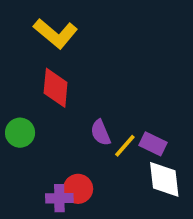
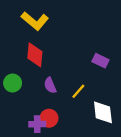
purple semicircle: (101, 133) -> (50, 85), moved
purple rectangle: (153, 144) -> (101, 61), moved

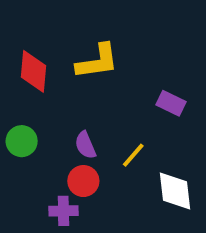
yellow L-shape: (35, 21) -> (97, 61), moved, turned -48
red diamond: (35, 55) -> (34, 71), moved
red circle: (49, 118) -> (83, 181), moved

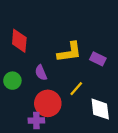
yellow L-shape: (97, 61) -> (69, 52), moved
purple semicircle: (85, 145) -> (41, 73), moved
red circle: (83, 181) -> (48, 103), size x1.5

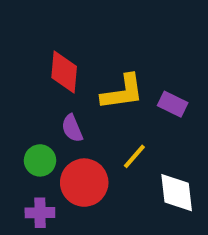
red diamond: (19, 41) -> (64, 72), moved
green circle: (12, 81) -> (40, 160), moved
purple cross: (36, 120) -> (40, 213), moved

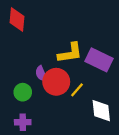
red diamond: (64, 72) -> (17, 19), moved
purple rectangle: (173, 104) -> (99, 60), size x1.6
red circle: (84, 183) -> (56, 82), moved

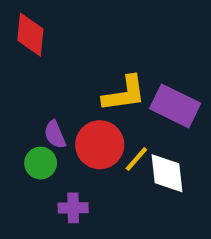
purple semicircle: (41, 74) -> (55, 135), moved
white diamond: (101, 111) -> (167, 173), moved
purple cross: (23, 122) -> (73, 208), moved

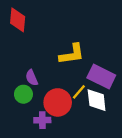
purple rectangle: (175, 106) -> (101, 77), moved
red circle: (100, 145) -> (58, 102), moved

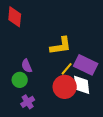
yellow line: (79, 92) -> (67, 69), moved
red circle: (58, 102) -> (65, 87), moved
purple cross: (42, 120) -> (28, 102), moved, turned -32

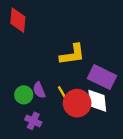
purple semicircle: (27, 66) -> (39, 90), moved
yellow line: (67, 69) -> (63, 94), moved, turned -72
purple cross: (28, 102) -> (33, 121), turned -32

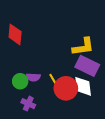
red diamond: (18, 20) -> (15, 34), moved
yellow L-shape: (72, 55) -> (83, 47), moved
purple semicircle: (39, 90) -> (33, 77), turned -64

